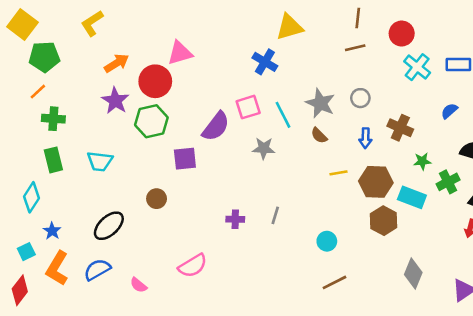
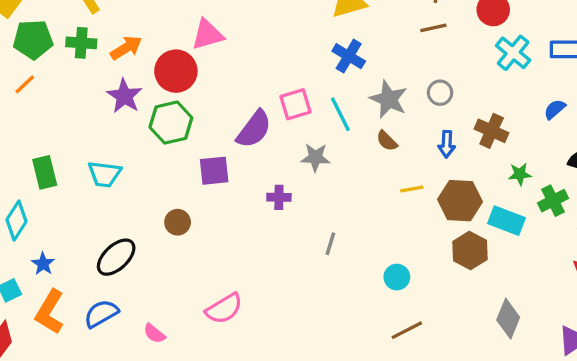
blue cross: (265, 62) -> (349, 56), moved
green cross: (53, 119) -> (81, 43), moved
purple cross: (235, 219) -> (279, 197), moved

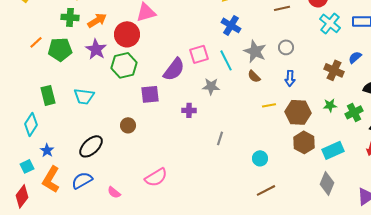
green pentagon: (33, 40) -> (60, 49), moved
brown cross: (492, 131) -> (334, 70), moved
green star: (520, 174) -> (330, 105), moved
cyan rectangle: (506, 221) -> (333, 150), moved, turned -45

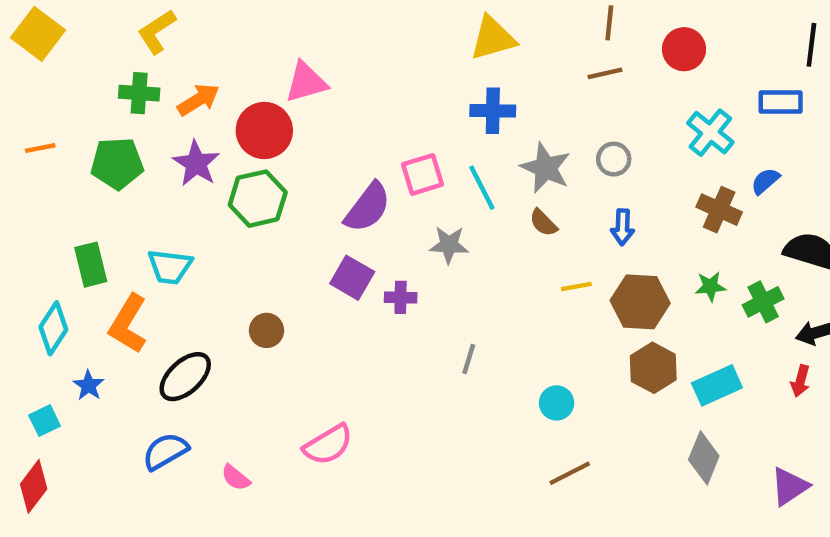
cyan cross: (330, 23) -> (710, 133), moved
blue cross: (231, 25) -> (493, 111), turned -30
orange line: (36, 42) -> (40, 148), moved, turned 32
purple square: (150, 94) -> (352, 278), moved, turned 36
orange L-shape: (51, 179) -> (128, 324), moved

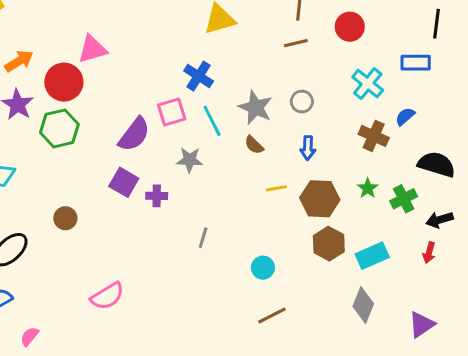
blue cross: (493, 111) -> (199, 76), moved, turned 32
green star: (710, 286) -> (368, 188), turned -30
pink semicircle: (236, 478) -> (29, 336), moved, turned 90

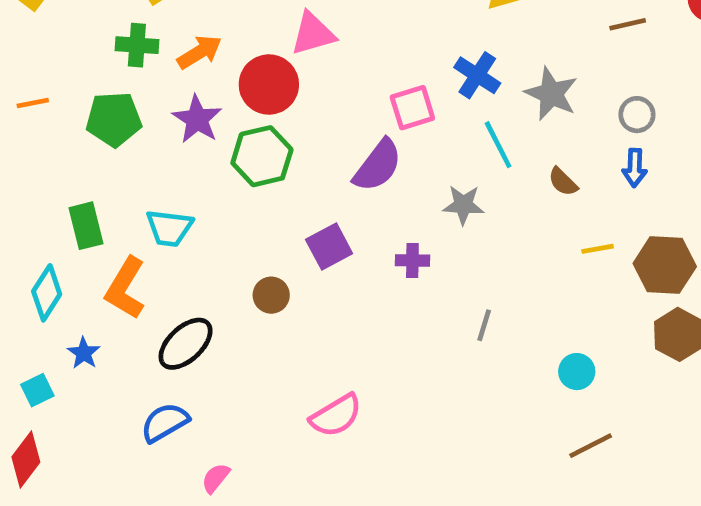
gray star: (255, 107) -> (551, 94), moved
pink square: (172, 112) -> (412, 108), moved
blue arrow: (308, 148) -> (635, 168), moved
purple square: (124, 182) -> (329, 247), moved, turned 32

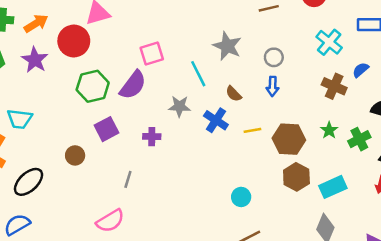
blue cross: (477, 75) -> (216, 120), moved
green hexagon: (262, 156) -> (93, 86), moved
gray line: (484, 325) -> (128, 179), moved

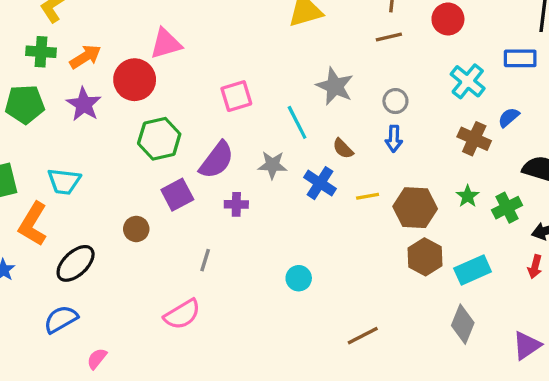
purple semicircle: (133, 85) -> (217, 160), moved
cyan circle: (241, 197) -> (299, 278), moved

